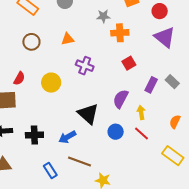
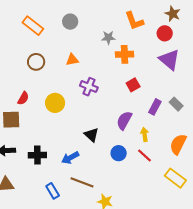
black triangle: (88, 114) -> (91, 135), size x0.7
orange semicircle: (175, 122) -> (178, 144), size x1.5

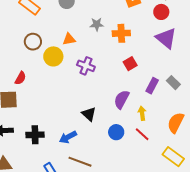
gray star: (108, 38) -> (97, 24), moved
yellow circle: (55, 103) -> (53, 56), moved

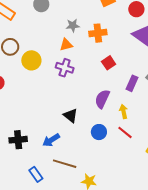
orange triangle: (69, 39) -> (66, 45), moved

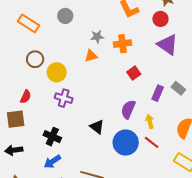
purple cross: (65, 68) -> (64, 98), moved
blue circle: (99, 132) -> (126, 143), size x1.6
black cross: (18, 140) -> (52, 137), moved, turned 30
blue arrow: (51, 140) -> (52, 162), moved

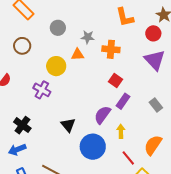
gray circle: (65, 16) -> (58, 28), moved
yellow circle: (57, 72) -> (56, 66), moved
red square: (134, 73) -> (116, 81), turned -32
purple rectangle: (158, 93) -> (123, 101), moved
red line: (152, 142) -> (128, 158), moved

